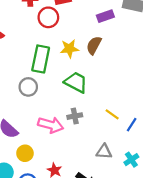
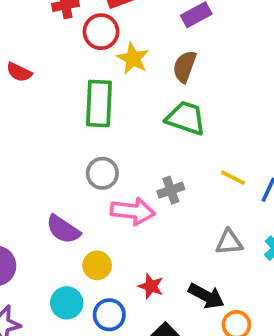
yellow star: (69, 49) -> (133, 59), moved, turned -30
green trapezoid: (76, 82) -> (186, 118), moved
gray circle: (28, 87) -> (102, 173), moved

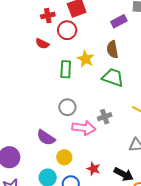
yellow star: (133, 59) -> (86, 59), moved
brown semicircle: (185, 67) -> (112, 49), turned -30
red semicircle: (19, 72) -> (42, 44), moved
green rectangle: (99, 103) -> (66, 69), size x0.7

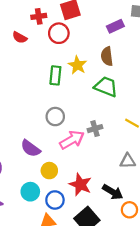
red semicircle: (42, 44) -> (20, 37), moved
pink arrow: (84, 128) -> (72, 140), turned -40
red star: (93, 169) -> (80, 184), size x1.5

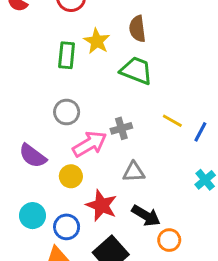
gray triangle: (128, 161) -> (134, 172), moved
yellow circle: (49, 171) -> (71, 176), moved

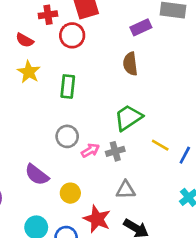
yellow star: (97, 41) -> (29, 72), moved
green trapezoid: (136, 71) -> (128, 118), moved, turned -56
pink arrow: (90, 144) -> (90, 150), moved, size x0.6

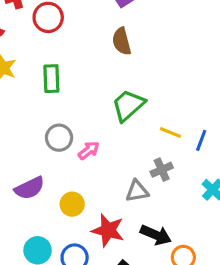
gray cross: (115, 151) -> (162, 170), moved
purple semicircle: (37, 175) -> (30, 188), turned -55

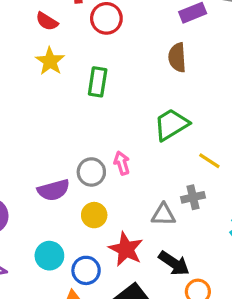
gray circle: (59, 138) -> (91, 172), moved
pink arrow: (89, 150) -> (122, 163), turned -80

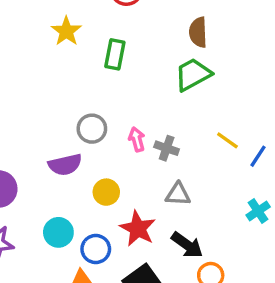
green trapezoid: (171, 125) -> (193, 74), moved
gray circle: (91, 172) -> (92, 129), moved
gray cross: (193, 197) -> (167, 148), moved, turned 30

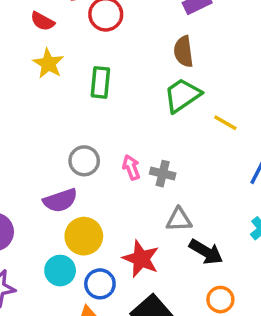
yellow line: (227, 140) -> (225, 123), moved
yellow circle: (106, 192) -> (84, 236), moved, size x1.4
black arrow: (187, 245) -> (206, 252), moved

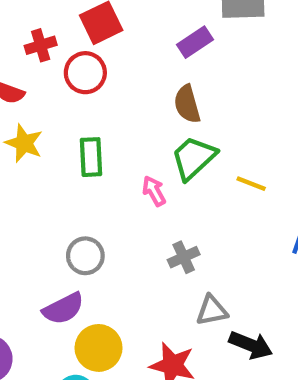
pink arrow: (131, 167) -> (154, 191), moved
gray cross: (163, 174) -> (184, 257), turned -30

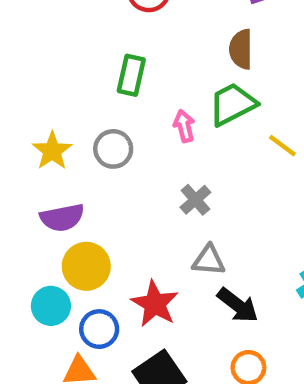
yellow star: (24, 143) -> (52, 151), moved
gray circle: (85, 256) -> (113, 149), moved
gray cross: (184, 257) -> (195, 200), turned -32

